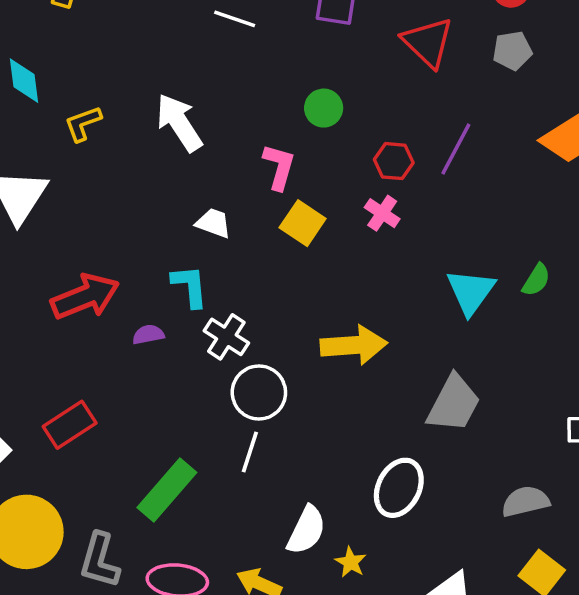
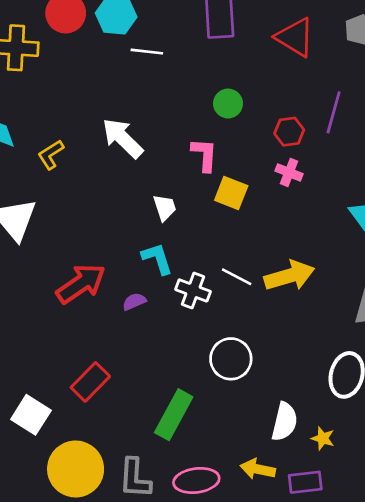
white trapezoid: (213, 223) -> (165, 208), turned 64
white circle: (259, 392) -> (231, 359), moved
white line: (250, 452) -> (237, 277), moved, turned -68

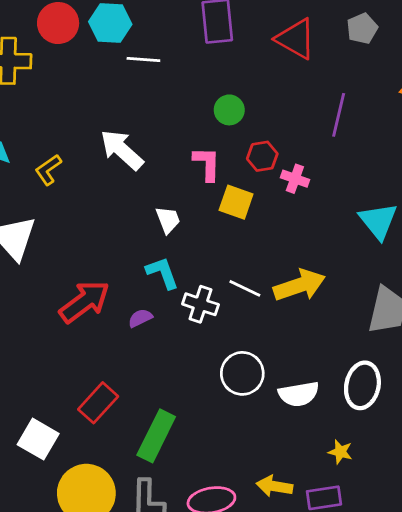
red hexagon: (289, 132) -> (262, 156), moved
green rectangle: (174, 415) -> (156, 436), moved
white semicircle: (284, 422) -> (299, 394), moved, turned 69

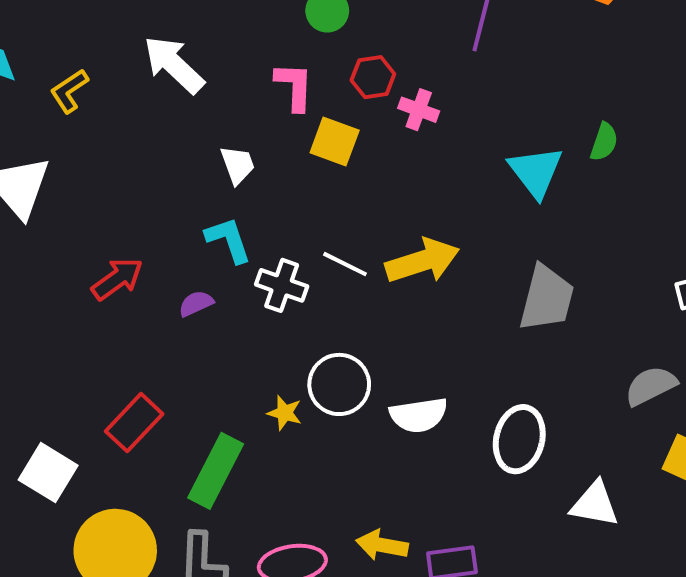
red arrow: (84, 302) -> (117, 279), size x0.7
white ellipse: (362, 385) -> (519, 439), moved
yellow star: (340, 452) -> (285, 413), moved

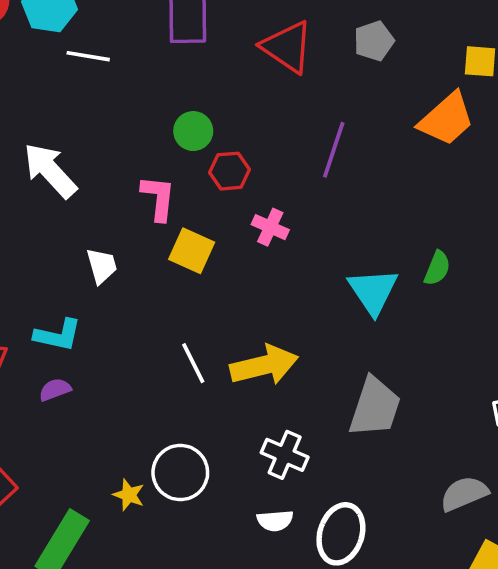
red hexagon: (373, 77) -> (230, 171), moved
cyan L-shape: (228, 240) -> (58, 335), moved, turned 117
white line: (345, 264) -> (193, 363), turned 33
white cross: (282, 285) -> (285, 455), moved
white semicircle: (419, 415) -> (275, 521), moved, size x0.7

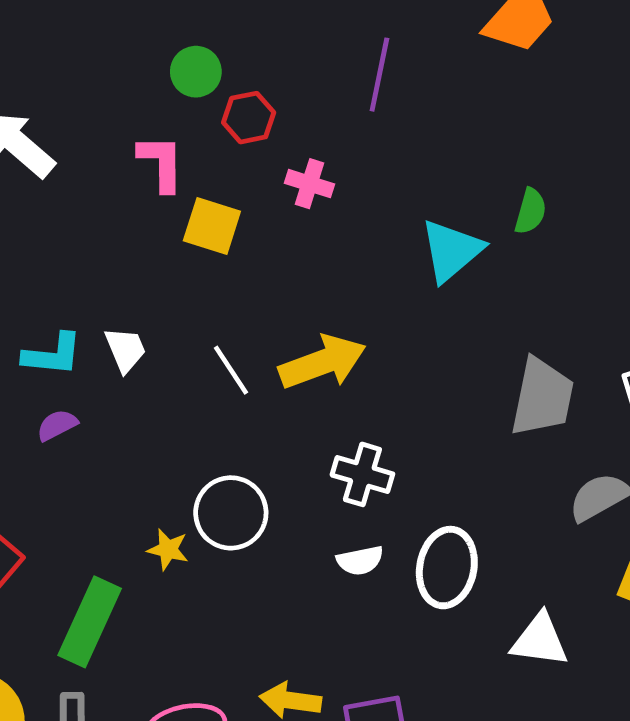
white trapezoid: (102, 266) -> (125, 350), moved
cyan triangle: (373, 291) -> (451, 250), turned 30
gray trapezoid: (375, 407) -> (542, 397), moved

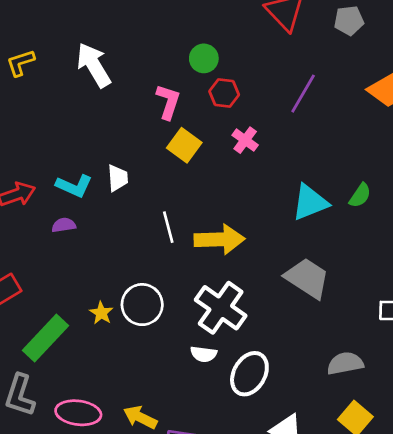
white trapezoid: (125, 350) -> (118, 178), moved
gray trapezoid: (542, 397) -> (307, 278), moved, turned -87
white cross: (362, 474) -> (221, 308), size x1.5

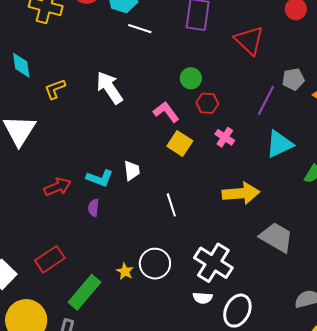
gray pentagon: (349, 21) -> (293, 79), moved
pink L-shape: (168, 102) -> (166, 112), turned -52
cyan triangle: (310, 202) -> (279, 144), moved
purple semicircle: (64, 225) -> (94, 208), turned -72
yellow arrow: (219, 239) -> (241, 193), moved

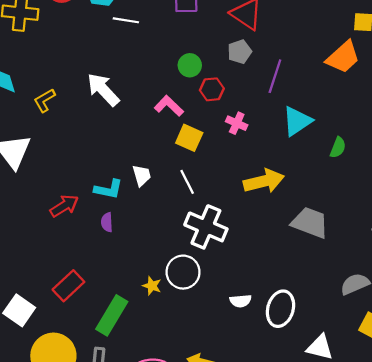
gray pentagon: (293, 79) -> (240, 52), moved
white line: (171, 205) -> (187, 182), moved
white cross: (213, 263) -> (206, 227), moved

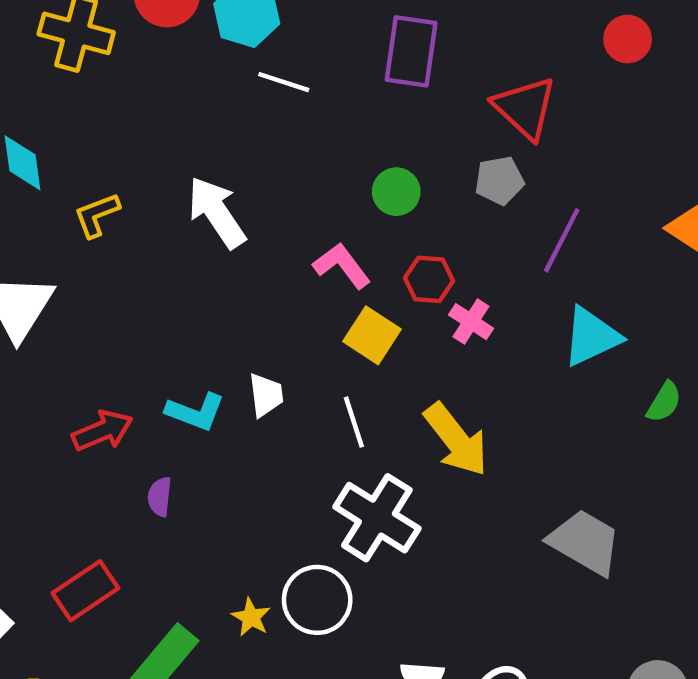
red hexagon: (212, 89) -> (429, 279), moved
yellow arrow: (264, 181) -> (456, 440), moved, turned 57
purple semicircle: (107, 222) -> (160, 497), moved

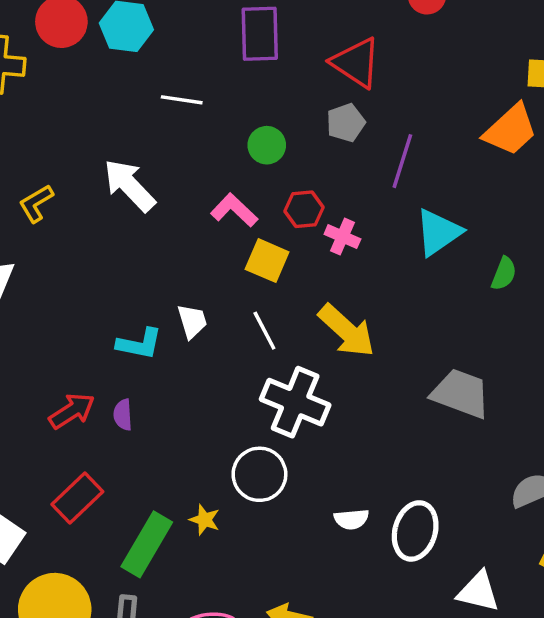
white line: (284, 82) -> (182, 100), moved
red arrow: (102, 431) -> (72, 411), moved
yellow star: (251, 617) -> (205, 520), moved

